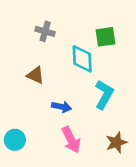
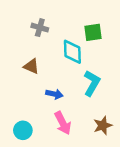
cyan circle: (15, 140) -> (23, 130), moved

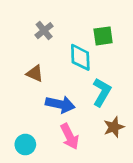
gray cross: (40, 28) -> (44, 31), turned 35
blue arrow: (54, 94) -> (60, 104), size x1.5
brown star: (103, 125) -> (114, 127), moved

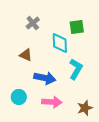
brown star: (114, 127) -> (85, 108), moved
pink arrow: (70, 136) -> (52, 102), turned -60
cyan circle: (25, 145) -> (19, 97), moved

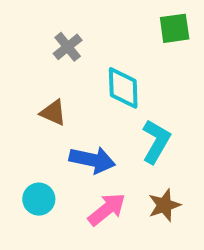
green square: (77, 27) -> (175, 28), moved
pink arrow: (52, 102) -> (107, 209), turned -42
brown star: (85, 108) -> (164, 205), moved

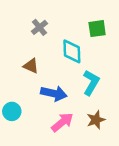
green square: (175, 28) -> (97, 29), moved
cyan circle: (39, 199) -> (12, 111), moved

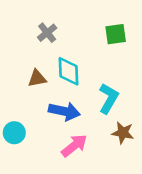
cyan diamond: (72, 51) -> (69, 71), moved
brown triangle: (31, 66) -> (37, 78), turned -35
brown star: (96, 120) -> (123, 133), moved, turned 30

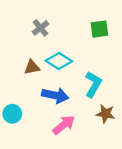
cyan diamond: (69, 71) -> (59, 61), turned -55

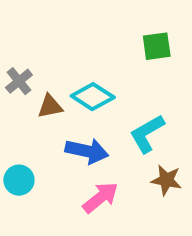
gray cross: (40, 28) -> (19, 81), moved
cyan L-shape: (93, 84) -> (147, 134), turned -150

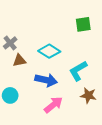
brown triangle: (50, 106) -> (19, 60), moved

